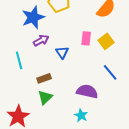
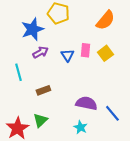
blue triangle: (62, 52) -> (67, 55), moved
blue line: (110, 72) -> (112, 113), moved
green triangle: (45, 97) -> (40, 120), moved

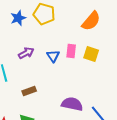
blue star: (32, 29) -> (18, 18), moved, size x0.7
yellow square: (105, 53) -> (91, 54), turned -35

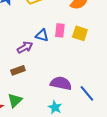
purple arrow: (26, 53) -> (25, 47), moved
blue triangle: (53, 56) -> (42, 35), turned -40

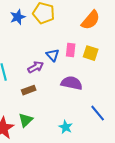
blue triangle: (42, 35) -> (53, 55), turned 32
purple semicircle: (61, 83) -> (72, 83), moved

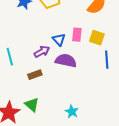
purple semicircle: (72, 83) -> (66, 61), moved
blue line: (98, 113) -> (107, 60), moved, turned 36
green triangle: (26, 120) -> (32, 105), turned -35

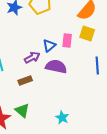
yellow square: (97, 38) -> (87, 33), moved
blue triangle: (59, 40) -> (49, 45), turned 32

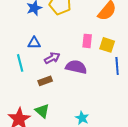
yellow square: (87, 33) -> (107, 45), moved
blue triangle: (49, 45) -> (34, 43), moved, turned 40

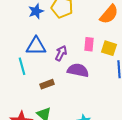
blue triangle: (34, 43) -> (36, 46), size x1.5
purple arrow: (52, 58) -> (61, 53), moved, turned -35

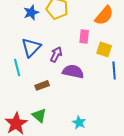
pink rectangle: (89, 44) -> (84, 36), moved
blue triangle: (36, 46) -> (31, 47), turned -45

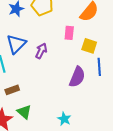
purple semicircle: (73, 71) -> (77, 77), moved, turned 100
brown rectangle: (42, 85) -> (12, 90), moved

